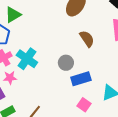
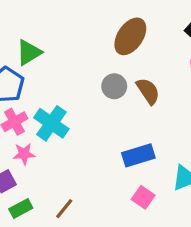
gray circle: (66, 63) -> (114, 86), moved

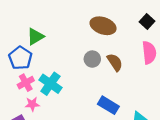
brown ellipse: (130, 36) -> (103, 26), turned 75
blue rectangle: (138, 155) -> (108, 105), turned 48

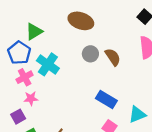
brown ellipse: (103, 26) -> (81, 21), moved
cyan cross: (50, 84) -> (48, 64), moved

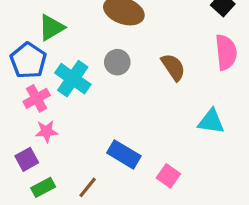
gray circle: (90, 54) -> (117, 62), moved
blue rectangle: (106, 100) -> (124, 154), moved
cyan triangle: (137, 114) -> (211, 121), moved, turned 30

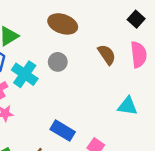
brown semicircle: (173, 67) -> (107, 55), moved

